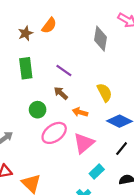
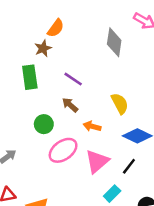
brown star: (26, 33) -> (43, 48), moved
black line: (122, 149) -> (129, 166), moved

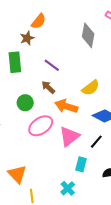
yellow semicircle: (120, 104) -> (91, 88), turned 78
orange arrow: (92, 126) -> (66, 106), size x1.5
cyan rectangle: (112, 194) -> (81, 164), turned -32

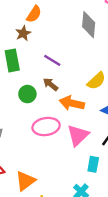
green circle: (25, 103) -> (27, 94), moved
pink ellipse: (41, 126) -> (46, 127), turned 30
orange triangle: (17, 174) -> (25, 181), turned 42

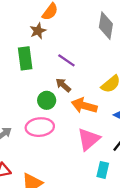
green circle: (27, 94) -> (47, 100), moved
pink ellipse: (46, 127) -> (40, 127), moved

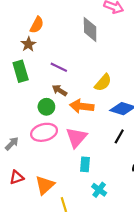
pink triangle: (89, 139) -> (76, 138), moved
cyan rectangle: (103, 170) -> (85, 164), moved

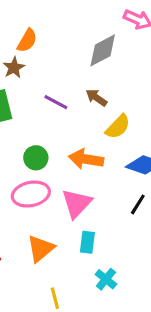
gray diamond: (90, 30) -> (103, 50), turned 60
brown arrow: (60, 90) -> (96, 98), moved
orange triangle: (45, 185) -> (41, 249), moved

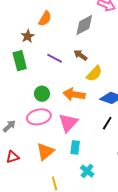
orange semicircle: (27, 41) -> (45, 19), moved

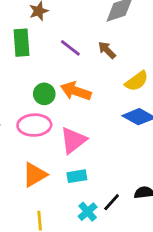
yellow semicircle: (94, 74) -> (137, 81), moved
orange arrow: (74, 94) -> (76, 91), moved
black line: (107, 123) -> (112, 202), moved
cyan rectangle: (75, 147) -> (77, 176), turned 64

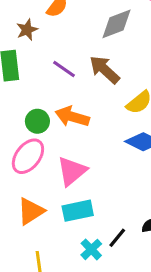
brown arrow: (107, 50) -> (105, 70), size x1.5
pink ellipse: (34, 125) -> (28, 156), turned -48
cyan rectangle: (77, 176) -> (78, 211), size x1.4

